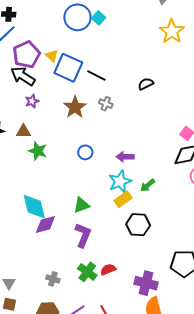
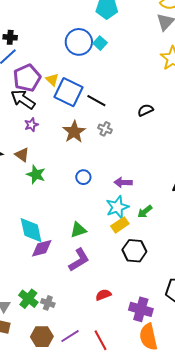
brown triangle: (23, 131) -> (22, 155), turned 35
purple L-shape: (83, 235) -> (79, 260), turned 35
green cross: (87, 272) -> (28, 299), moved

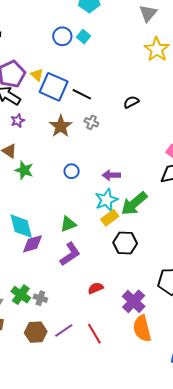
blue circle: (79, 42) -> (62, 36), size x0.7
green arrow: (145, 212) -> (134, 204), size x1.8
purple cross: (141, 309) -> (134, 301), turned 30

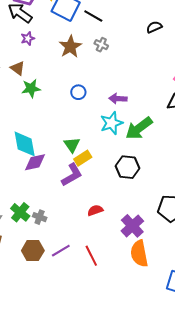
black semicircle: (131, 102) -> (154, 27), moved
green star: (24, 170) -> (31, 88), turned -30
yellow rectangle: (110, 218) -> (83, 158), moved
green triangle: (68, 224) -> (72, 145), turned -48

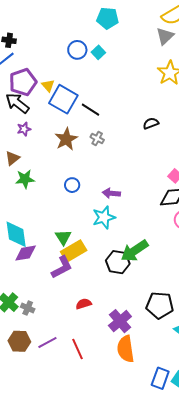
brown triangle: (18, 68) -> (13, 158), turned 42
green arrow: (139, 128) -> (135, 251), moved
yellow rectangle: (83, 158) -> (74, 251), size x1.4

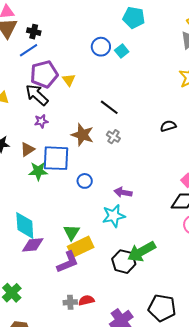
blue square: (63, 99) -> (56, 158), moved, turned -32
brown star: (66, 139) -> (82, 135), turned -30
gray cross: (28, 308) -> (70, 302), moved, turned -32

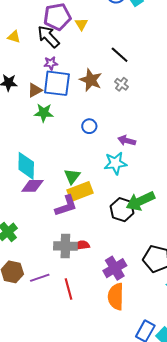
blue square: (56, 158) -> (57, 83), moved
gray cross: (70, 302) -> (65, 246), size x1.6

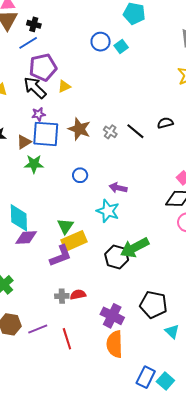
yellow triangle: (81, 24) -> (64, 86), moved, turned 40
black line: (120, 55) -> (135, 131), moved
cyan star: (115, 163) -> (108, 211), turned 30
gray cross: (65, 246) -> (62, 296), size x0.6
purple cross: (115, 268) -> (112, 316), turned -30

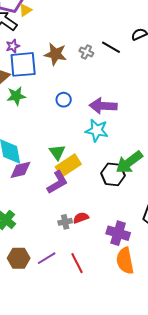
yellow triangle: (64, 86) -> (25, 10), moved
purple arrow: (118, 188) -> (103, 106), size x1.5

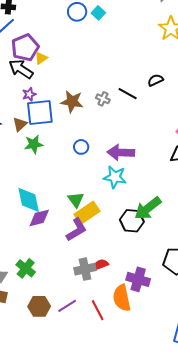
gray cross: (65, 222) -> (85, 269), size x1.5
orange semicircle: (125, 261) -> (122, 298), moved

